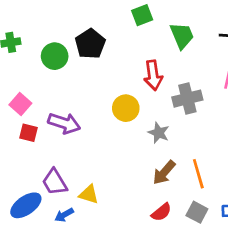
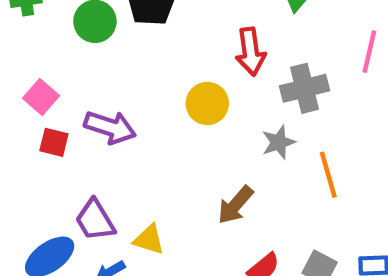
gray star: (159, 133) -> (279, 142), moved, turned 30
brown arrow: (164, 172) -> (235, 205), moved
orange line: (198, 174) -> (328, 175), moved

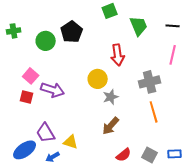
gray cross: (304, 88) -> (150, 82), moved
pink square: (41, 97) -> (31, 76), moved
gray star: (279, 142) -> (111, 97), moved

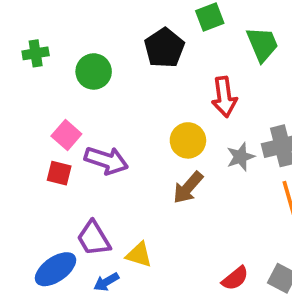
black pentagon: (72, 32) -> (164, 48), moved
gray star: (111, 97) -> (241, 157), moved
brown arrow: (111, 126) -> (188, 188), moved

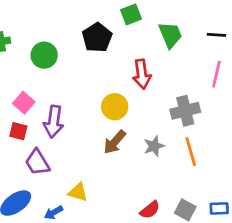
gray star: (241, 157) -> (154, 146), moved
purple arrow: (106, 160) -> (54, 122), turned 80
purple trapezoid: (94, 238) -> (37, 162), moved

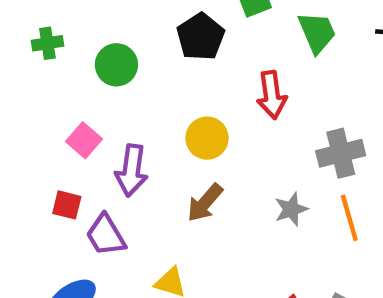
yellow circle: (115, 107) -> (207, 138), moved
red square: (18, 131) -> (67, 205), moved
brown arrow: (115, 142) -> (205, 203), moved

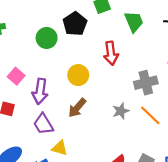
green circle: (116, 65) -> (47, 38), moved
orange line: (349, 218) -> (150, 115), turned -30
purple trapezoid: (106, 235) -> (43, 124), moved

